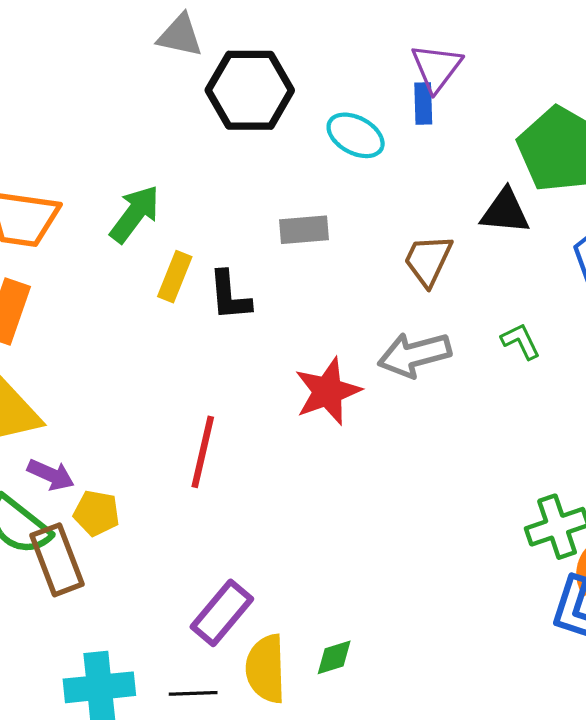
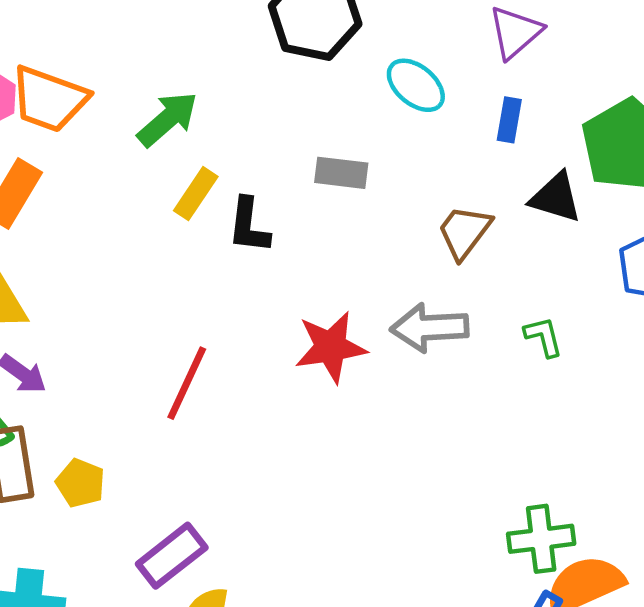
blue rectangle: (423, 104) -> (509, 120), moved
yellow pentagon: (96, 513) -> (80, 483), moved

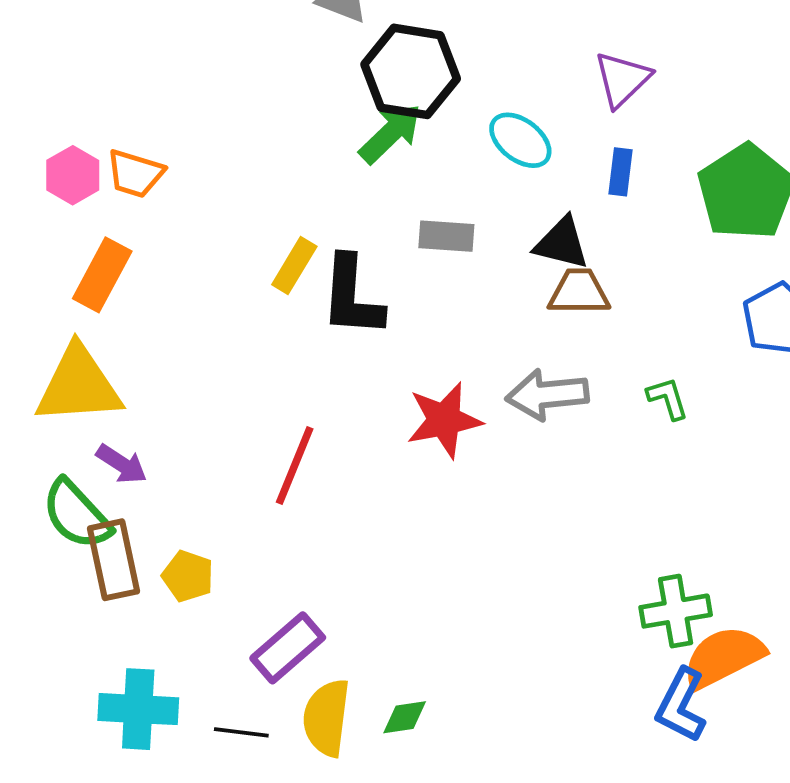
orange trapezoid: (49, 99) -> (135, 174), size x0.7
green arrow: (168, 119) -> (390, 133), moved
black triangle: (556, 198) -> (562, 243), moved
black L-shape: (249, 226) -> (352, 296), size x1.4
brown trapezoid: (464, 232) -> (579, 292), turned 56

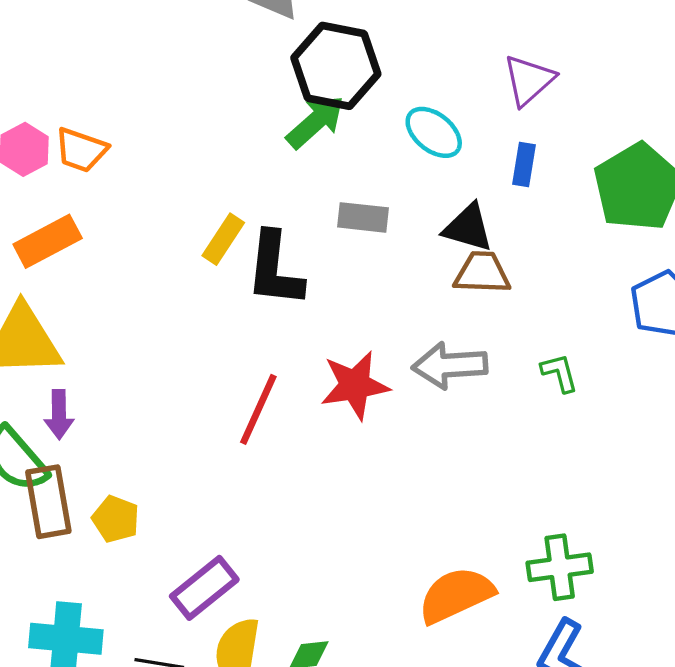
orange rectangle: (102, 275) -> (48, 241), turned 32
purple arrow: (122, 464) -> (59, 415), turned 54
red line: (295, 465) -> (258, 409), moved
orange semicircle: (723, 657) -> (456, 595), moved

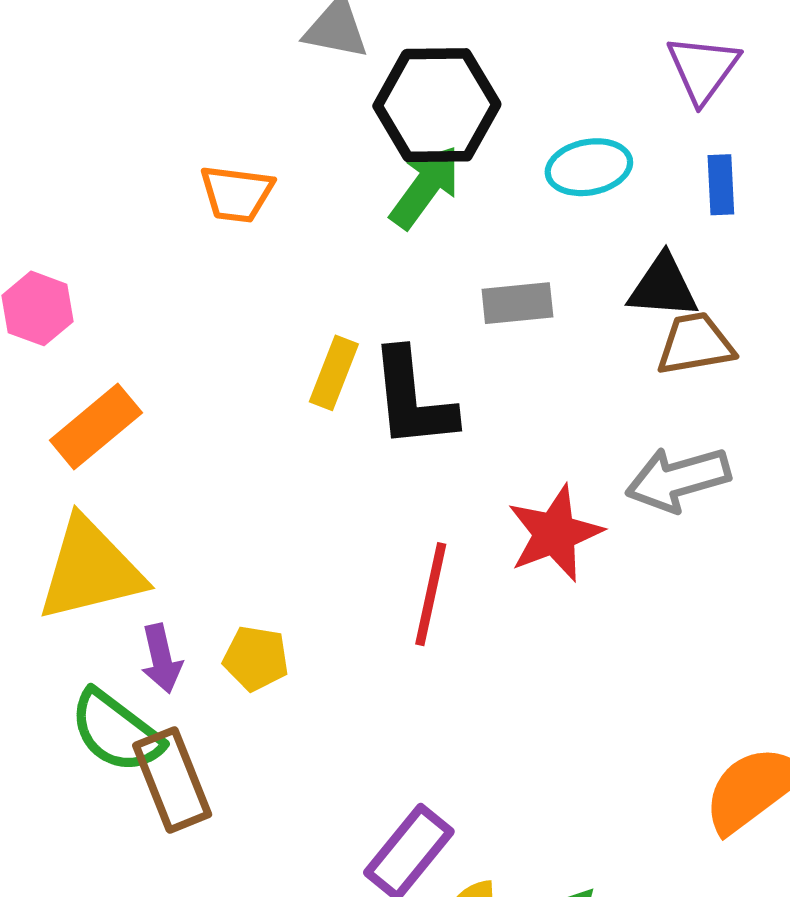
cyan ellipse: (434, 132) -> (589, 167), turned -38
orange trapezoid: (81, 150) -> (237, 194), moved
yellow pentagon: (116, 519) -> (256, 658), moved

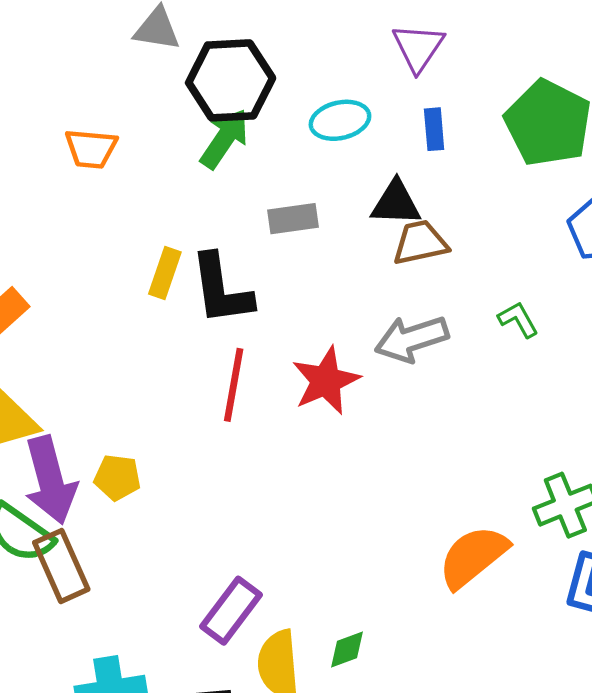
red line: (431, 594) -> (234, 385), moved
purple arrow: (161, 659) -> (50, 480), size x1.8

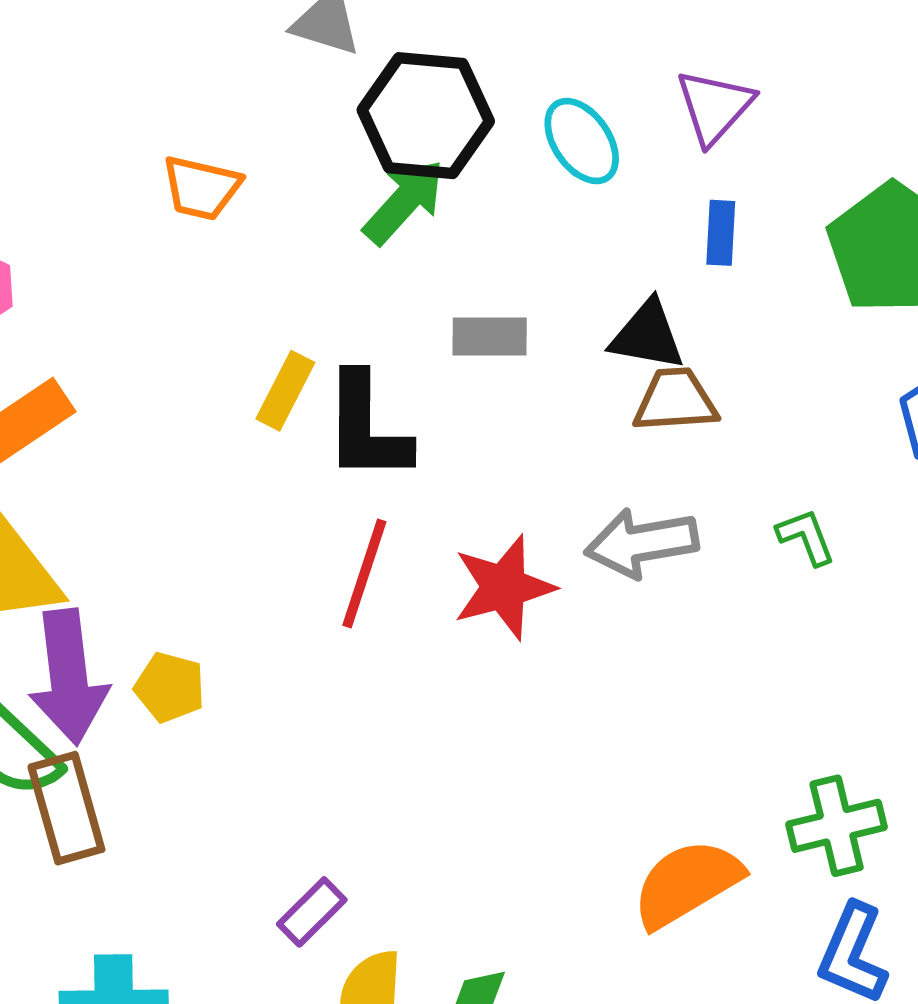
cyan ellipse: (340, 120) -> (582, 141), moved, turned 60
purple rectangle: (231, 611) -> (312, 912), size x0.7

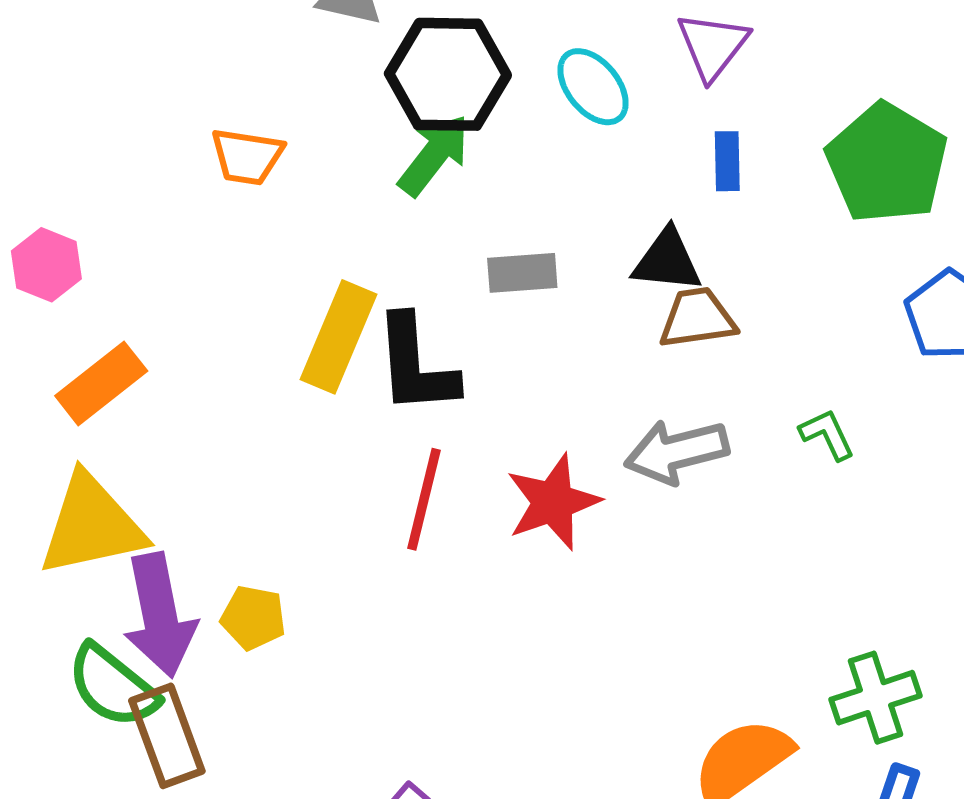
yellow rectangle: (285, 391) -> (338, 337), size x1.5

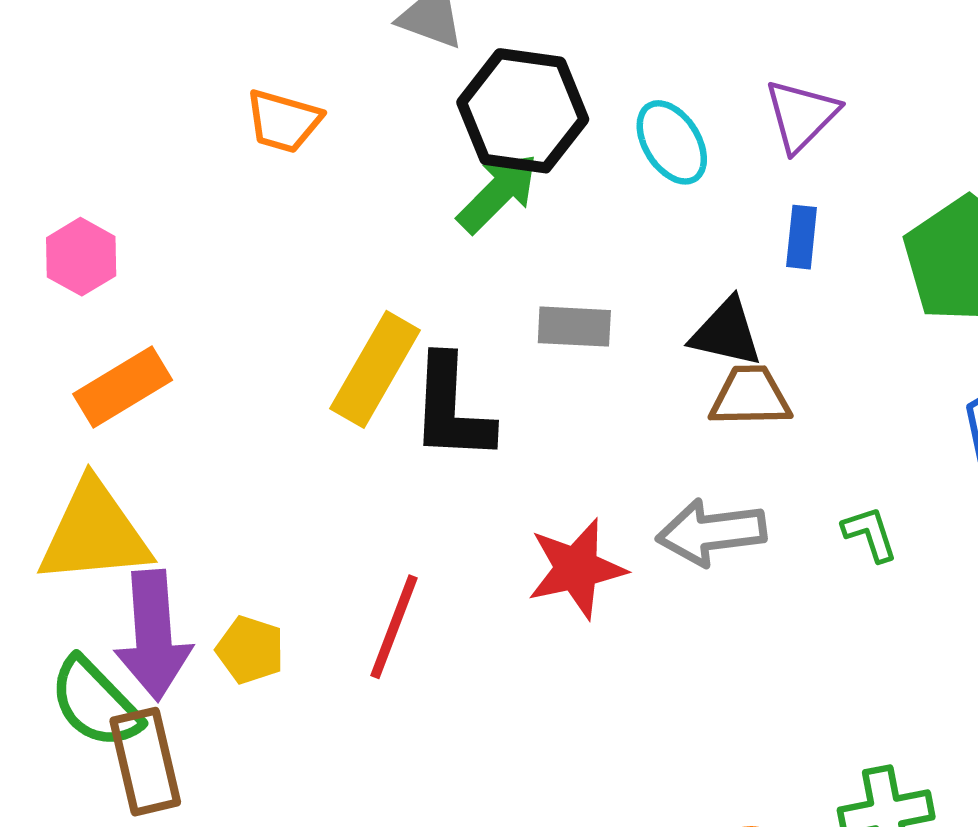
orange trapezoid: (247, 157) -> (283, 121), moved
red line: (424, 499) -> (394, 627), moved

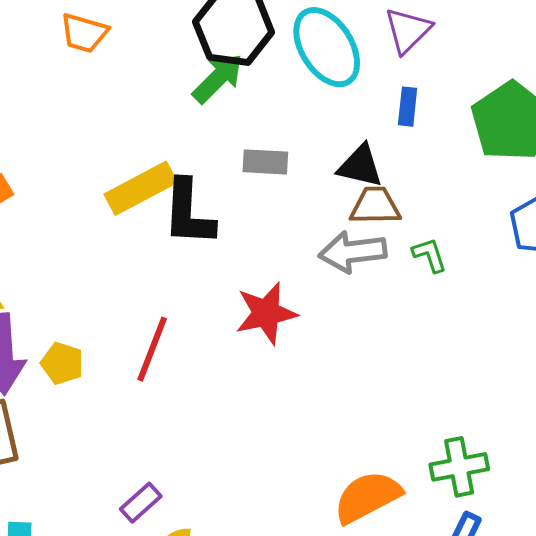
cyan ellipse: (672, 142) -> (327, 47), size x1.5
yellow rectangle: (375, 369) -> (141, 188), turned 32
gray arrow: (711, 532) -> (353, 252), moved
green L-shape: (870, 534) -> (430, 255), moved

